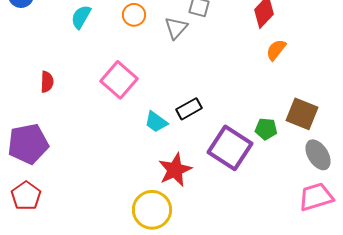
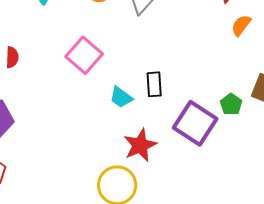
black rectangle: (189, 109) -> (154, 84), turned -65
green pentagon: (266, 129) -> (231, 104), turned 30

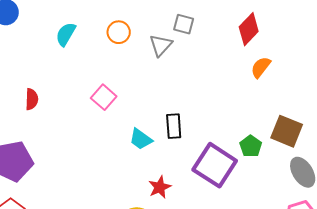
pink square: (84, 55) -> (104, 97), size x0.7
red star: (140, 145) -> (160, 187), size x0.7

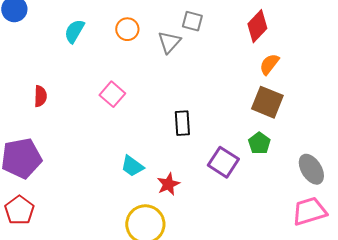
brown square: (287, 131) -> (267, 102), moved
cyan trapezoid: (141, 139) -> (132, 166), moved
purple square: (215, 165) -> (223, 162), size x0.7

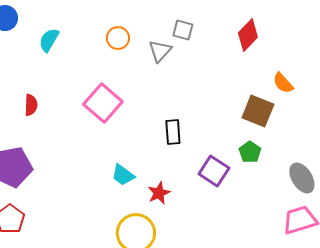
cyan semicircle: (74, 31) -> (49, 40), moved
orange semicircle: (269, 64) -> (283, 83), moved, turned -80
pink square: (112, 94) -> (103, 103), size x1.5

